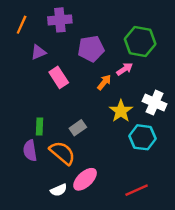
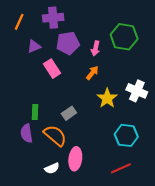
purple pentagon: (91, 49) -> (68, 43), moved
pink arrow: (125, 69) -> (95, 48), moved, turned 136
cyan hexagon: (143, 137) -> (126, 135), moved
pink ellipse: (85, 179) -> (75, 159), turned -40

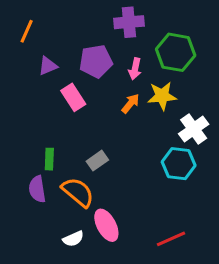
purple cross: (53, 18) -> (129, 22), moved
white cross: (137, 91) -> (194, 129), turned 30
yellow star: (107, 98) -> (162, 96), moved, turned 30
cyan hexagon: (126, 135) -> (179, 164), moved
pink ellipse: (75, 159) -> (106, 225), turned -35

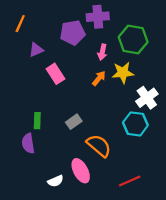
purple pentagon: (96, 61) -> (73, 33), moved
orange semicircle: (78, 192) -> (99, 146), moved

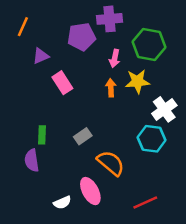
orange arrow: (99, 78) -> (111, 88), turned -42

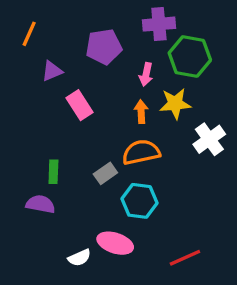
purple cross: (109, 19) -> (159, 24), moved
cyan hexagon: (152, 139) -> (139, 201), moved
purple semicircle: (32, 160) -> (41, 204), turned 110
orange semicircle: (111, 163) -> (141, 152), moved, turned -52
pink ellipse: (90, 191) -> (115, 243), turned -44

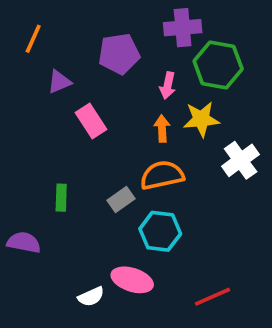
purple semicircle: (41, 204) -> (24, 242), moved

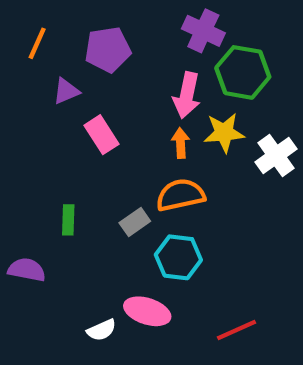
purple cross: (183, 28) -> (203, 31), turned 30
purple pentagon: (119, 54) -> (108, 50), moved
pink arrow: (168, 86) -> (187, 95), size x1.5
white cross: (241, 160) -> (276, 155), moved

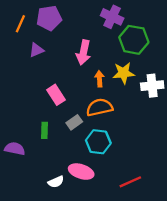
purple pentagon: (108, 50) -> (49, 18), moved
pink arrow: (187, 95) -> (83, 52), moved
pink rectangle: (102, 135) -> (56, 95), moved
white cross: (276, 155) -> (152, 86), turned 30
green rectangle: (68, 220) -> (44, 130), moved

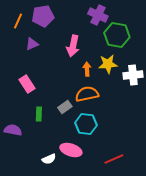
pink rectangle: (56, 95) -> (27, 84), moved

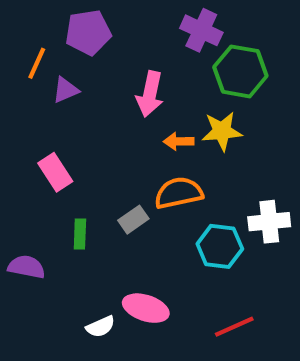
orange line: (18, 21) -> (37, 63), moved
orange arrow: (87, 69) -> (179, 141), turned -88
white cross: (133, 75) -> (269, 222), moved
cyan hexagon: (86, 124) -> (220, 246), moved

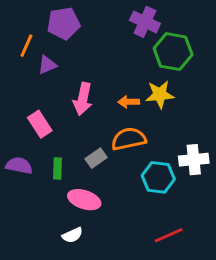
pink arrow: (150, 94) -> (83, 99), moved
purple semicircle: (26, 267) -> (19, 166), moved
pink ellipse: (146, 308) -> (84, 200), moved

